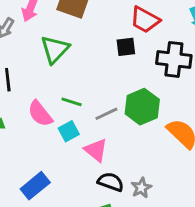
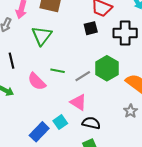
cyan square: (69, 131) -> (60, 122), moved
gray star: (141, 188) -> (131, 111), moved

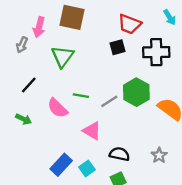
black line: (12, 61) -> (29, 85), turned 56
pink triangle: (78, 102) -> (92, 131), moved
gray star: (131, 111) -> (159, 155), moved
cyan square: (60, 122) -> (87, 168), moved

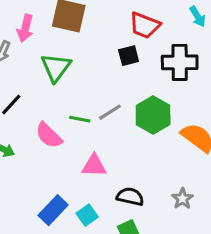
gray line: (109, 101) -> (110, 112), moved
pink triangle: (92, 131) -> (94, 166), turned -30

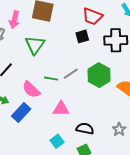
blue rectangle: (53, 210) -> (21, 113), moved

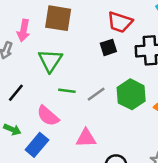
green line: (51, 79) -> (67, 91), moved

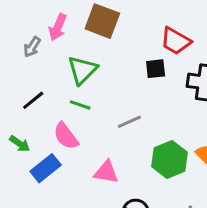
green line: (67, 91) -> (80, 105), moved
green hexagon: (131, 94) -> (170, 159), moved

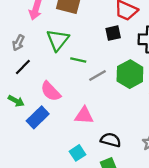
gray arrow: (32, 47) -> (18, 43), moved
green line: (80, 105) -> (78, 60), moved
green hexagon: (170, 159) -> (130, 74), moved

